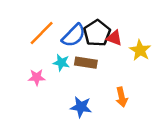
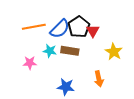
orange line: (42, 33) -> (34, 27), turned 35
red triangle: (114, 38) -> (93, 31), turned 40
yellow star: (140, 50) -> (114, 52), moved

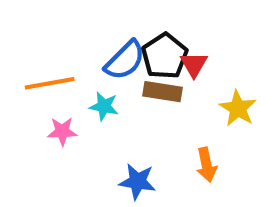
orange line: (34, 27) -> (50, 83), moved
brown rectangle: (70, 51) -> (163, 92), moved

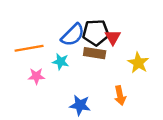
black pentagon: (165, 56) -> (96, 32), turned 30

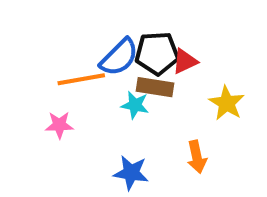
red triangle: (113, 37) -> (185, 61), turned 35
orange line: (29, 48) -> (81, 79), moved
cyan star: (61, 62) -> (135, 105), moved

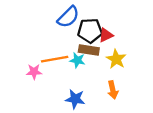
blue semicircle: (119, 57) -> (68, 17), moved
orange line: (81, 79) -> (55, 59), moved
yellow star: (227, 103) -> (116, 59), moved

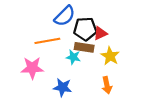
orange line: (55, 59) -> (47, 41), moved
pink star: (34, 72) -> (32, 68), size x1.5
blue star: (75, 99) -> (63, 87), moved

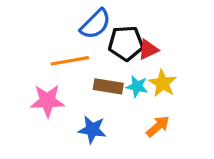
brown rectangle: (84, 47) -> (108, 86), moved
cyan star: (73, 57) -> (137, 86), moved
orange arrow: (107, 85) -> (158, 126), turned -119

